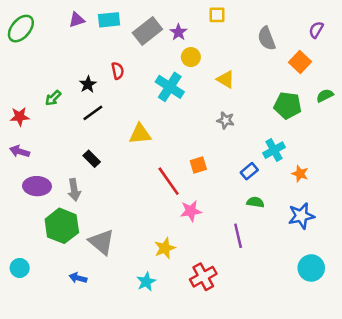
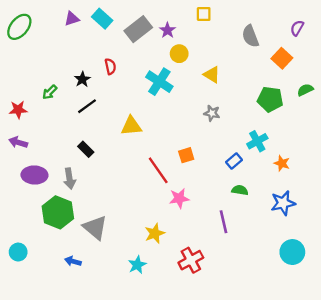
cyan rectangle: (109, 20) -> (102, 19), turned 48

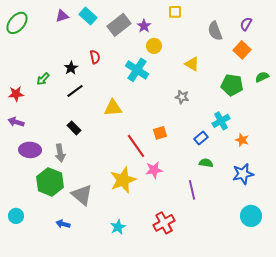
purple semicircle: (297, 28) -> (246, 24), moved
yellow triangle: (212, 75) -> (192, 64), moved
yellow star: (155, 233) -> (123, 180), moved, size x1.5

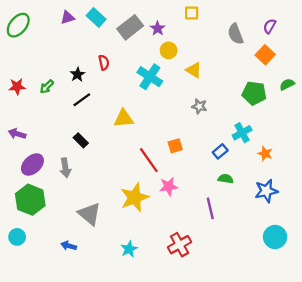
yellow triangle: (192, 64) -> (194, 70), moved
red star: (16, 94) -> (17, 87), moved
purple ellipse: (30, 150) -> (32, 165), turned -45
green hexagon: (50, 182) -> (30, 200), moved

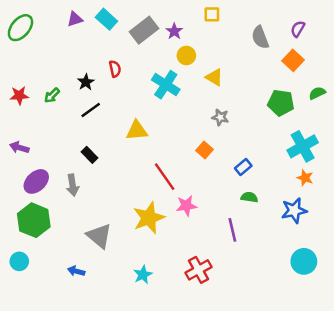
cyan cross: (242, 133) -> (303, 146), moved, size x1.4
orange square: (175, 146) -> (205, 150), moved, turned -32
orange star: (265, 154) -> (305, 178), moved

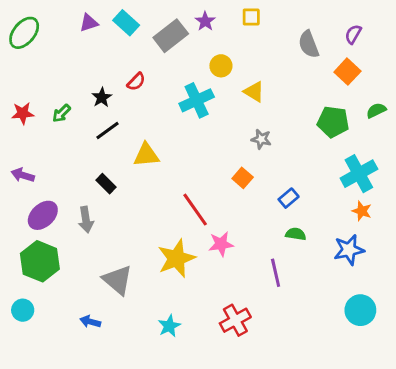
purple star: (174, 31) -> (205, 21), moved
red semicircle: (115, 69) -> (136, 82), turned 56
cyan cross: (166, 85) -> (197, 100), turned 32
yellow triangle: (137, 131) -> (146, 155), moved

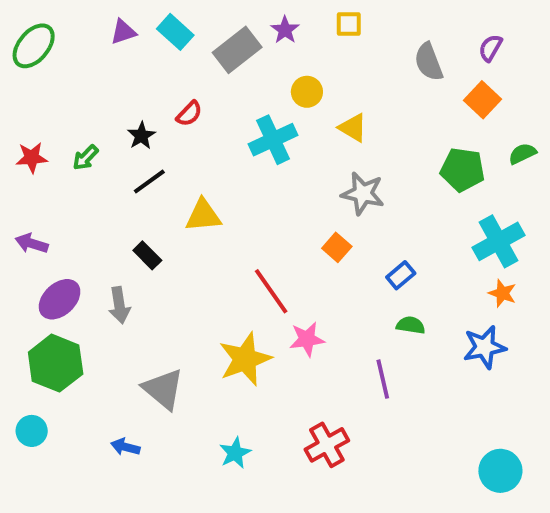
gray star: (261, 139) -> (363, 194), size x1.5
cyan circle: (360, 310) -> (500, 471), moved

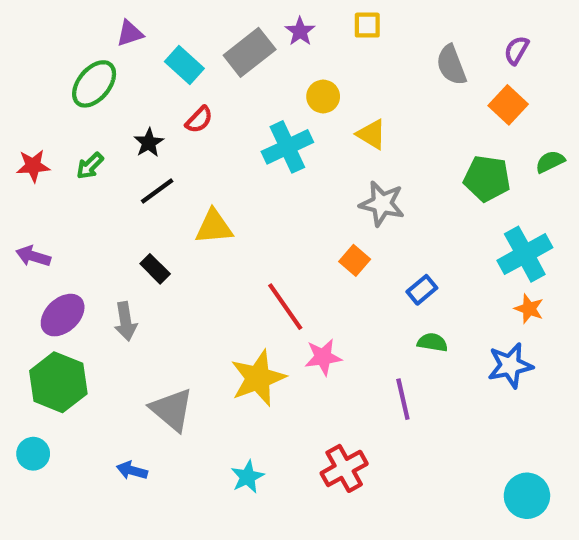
cyan rectangle: (175, 32) -> (184, 65), moved
green ellipse: (34, 46) -> (94, 84), moved

